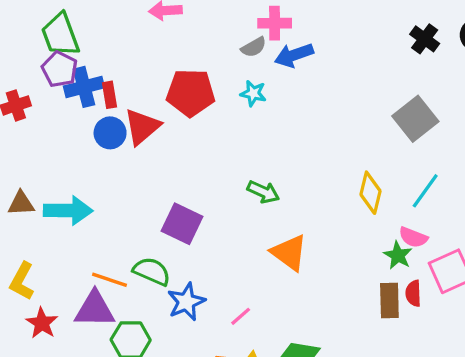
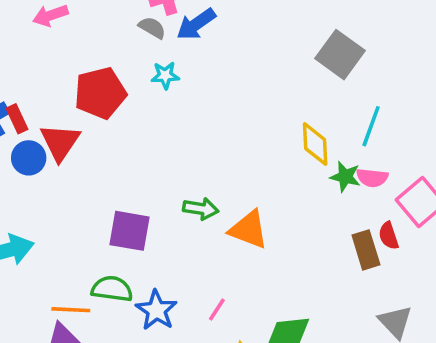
gray semicircle: (254, 47) -> (152, 28), turned -105
green arrow: (263, 192) -> (201, 209), moved
green star: (398, 255) -> (345, 177), moved

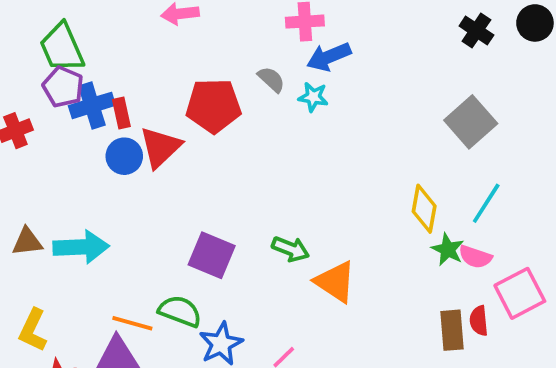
gray semicircle: (152, 28) -> (271, 79), moved
cyan star: (165, 75) -> (313, 97), moved

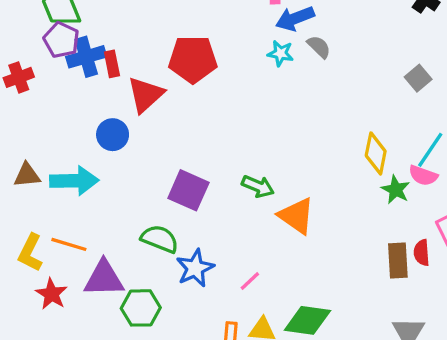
gray semicircle: (271, 79) -> (319, 47), moved
gray square: (471, 122) -> (418, 78), size x0.6
blue circle: (124, 156) -> (113, 135), moved
pink semicircle: (475, 257) -> (423, 176), moved
orange line: (132, 323) -> (69, 244), moved

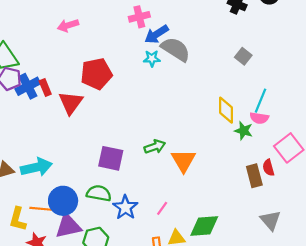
gray semicircle: (319, 47) -> (176, 49), size x1.8
blue circle: (113, 135) -> (63, 201), moved, size x1.4
green arrow: (258, 186) -> (155, 147), turned -30
orange triangle: (296, 216) -> (183, 161), turned 36

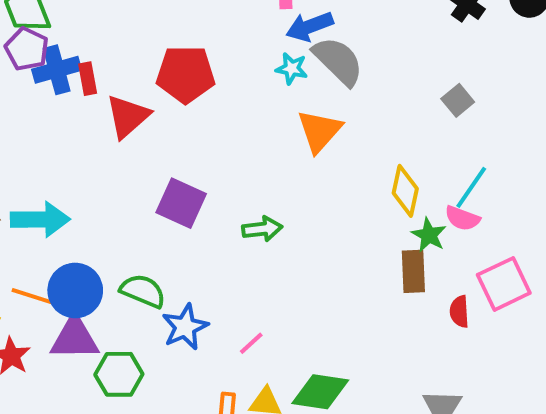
purple square: (111, 158) -> (181, 203), moved
orange triangle: (183, 161) -> (319, 131), moved
brown rectangle: (254, 176) -> (413, 271), moved

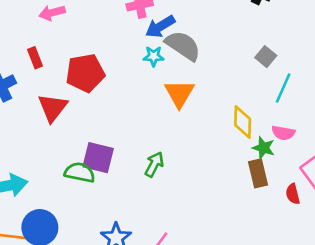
red rectangle: (88, 79) -> (35, 58), moved
cyan line: (471, 187) -> (283, 88), moved
green arrow: (262, 229) -> (154, 164), turned -45
green semicircle: (143, 291) -> (80, 172), moved

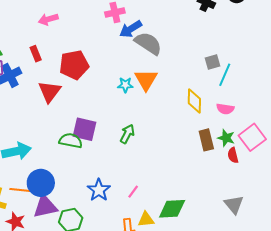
cyan star: (154, 56) -> (125, 85), moved
gray square: (266, 57) -> (212, 62), moved, turned 35
green star: (264, 148) -> (226, 138), moved

